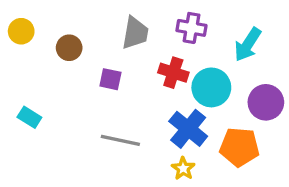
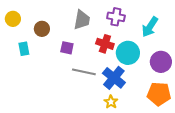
cyan rectangle: (29, 117) -> (24, 49), moved, turned 48
gray line: (120, 140) -> (84, 72), moved
orange pentagon: (239, 147) -> (159, 94), moved

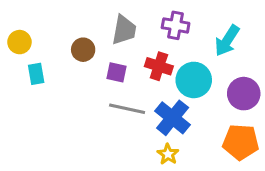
yellow circle: (13, 19) -> (19, 42), moved
brown circle: (42, 29) -> (83, 50), moved
purple square: (67, 48) -> (116, 72), moved

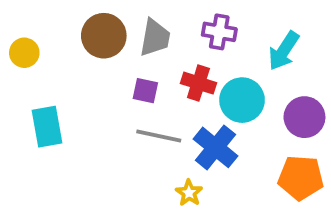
brown circle: (83, 50) -> (104, 36), moved, size x1.5
cyan rectangle: (36, 74) -> (47, 127), moved, size x1.5
yellow star: (168, 154) -> (189, 193), moved

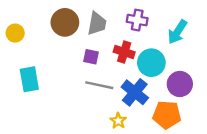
purple circle: (304, 117) -> (180, 84), moved
orange pentagon: (301, 178) -> (167, 115), moved

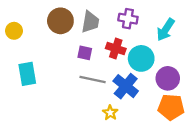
orange pentagon: (167, 115) -> (171, 107), moved

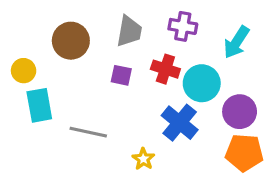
brown circle: (60, 21) -> (71, 41), moved
yellow circle: (14, 31) -> (24, 71), moved
gray line: (93, 79) -> (88, 132), moved
yellow star: (110, 113) -> (143, 159), moved

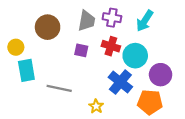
purple cross: (183, 26) -> (112, 18), moved
cyan arrow: (236, 42) -> (145, 21), moved
orange pentagon: (244, 153) -> (150, 102), moved

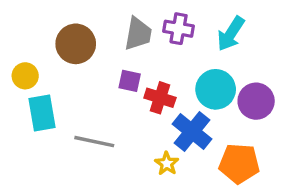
red cross: (111, 46) -> (160, 98), moved
purple circle: (161, 75) -> (256, 101), moved
yellow star: (96, 106) -> (167, 163), moved

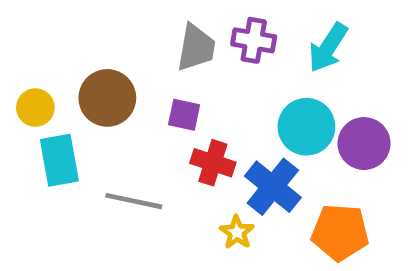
brown circle: (76, 44) -> (107, 98), moved
red cross: (160, 98) -> (213, 163), moved

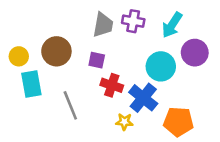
purple circle: (364, 144) -> (195, 53), moved
gray line: (134, 201) -> (70, 105), turned 56
yellow star: (237, 232) -> (124, 122), turned -30

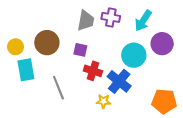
orange pentagon: (178, 122) -> (164, 101), moved

